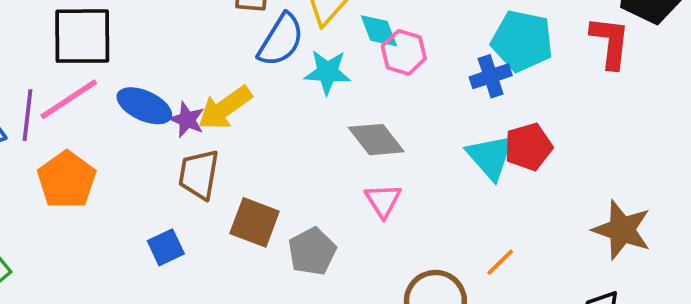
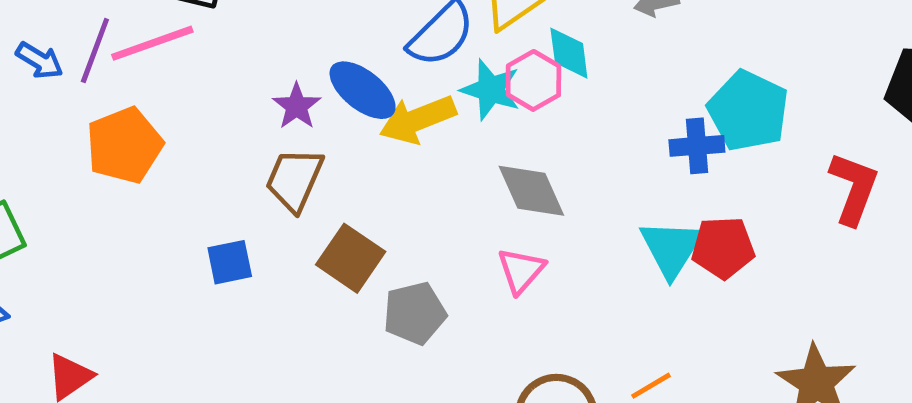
red L-shape: (610, 42) -> (854, 188), moved
pink hexagon: (404, 52) -> (533, 80), moved
blue ellipse: (144, 106) -> (363, 90), moved
yellow arrow: (225, 108) -> (418, 119), moved

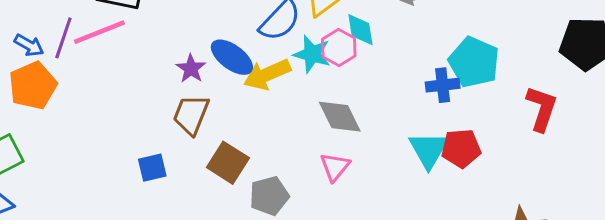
orange pentagon: (124, 145) -> (33, 86), moved

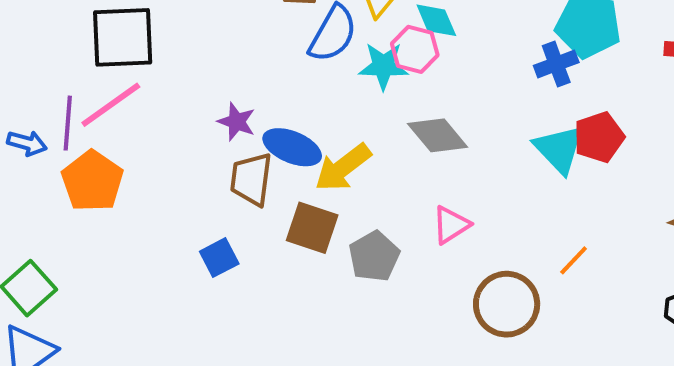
blue ellipse: (232, 57) -> (292, 147), moved
yellow arrow: (267, 74) -> (343, 167), moved
orange pentagon: (33, 86) -> (92, 181), moved
pink triangle: (335, 167) -> (451, 225), moved, turned 32

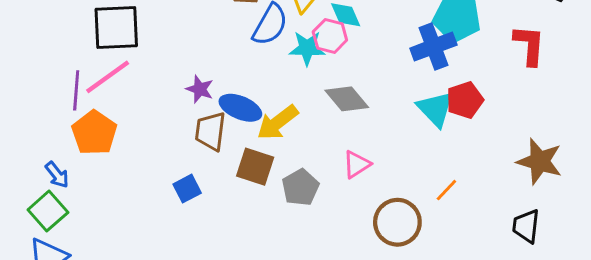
blue cross: (556, 64) -> (433, 47), size x1.4
blue arrow: (27, 143) -> (57, 175), moved, turned 36

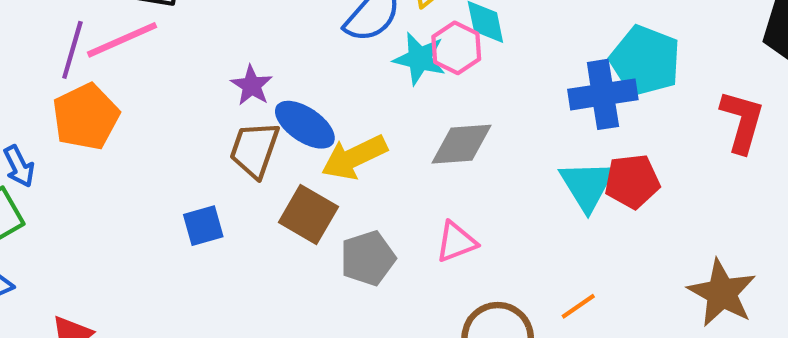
gray diamond: (347, 99) -> (462, 144), turned -66

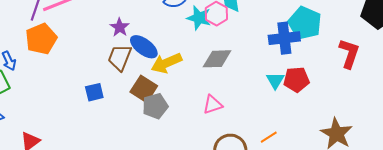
cyan triangle: (587, 185) -> (275, 80), size x0.7
gray pentagon: (368, 258) -> (155, 106), moved

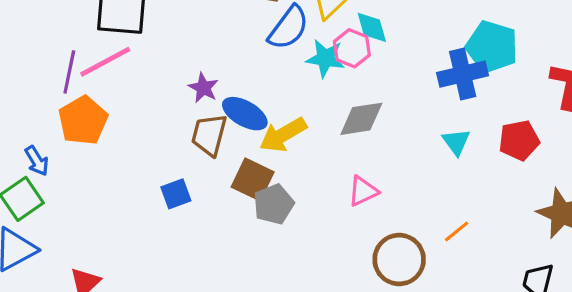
red pentagon: (296, 80) -> (519, 140), moved

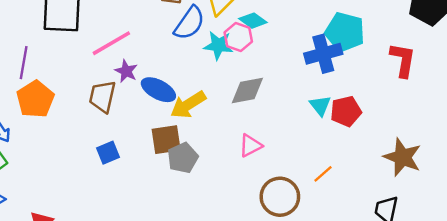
cyan diamond: (372, 27) -> (253, 21), turned -36
pink line: (105, 62) -> (111, 43), moved
brown trapezoid: (209, 135) -> (102, 96), moved
red pentagon: (519, 140) -> (346, 111), moved
brown square: (253, 179) -> (166, 140), turned -32

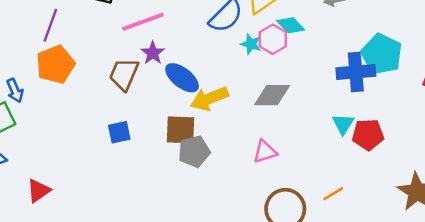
cyan star: (218, 45) -> (251, 44), size x0.7

